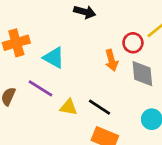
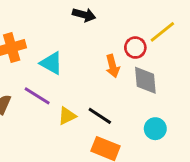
yellow triangle: (69, 107) -> (67, 116), turned -36

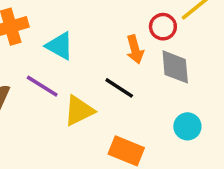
yellow triangle: (67, 116) -> (79, 111), size x1.4
black line: (100, 116) -> (119, 88), moved

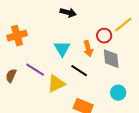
cyan triangle: (60, 46) -> (62, 49), moved, turned 30

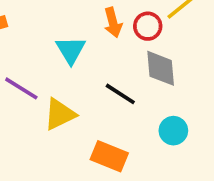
orange arrow: (88, 49) -> (113, 22), moved
black line: (79, 71) -> (120, 94), moved

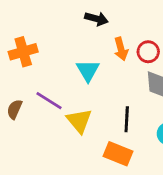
black line: (120, 94) -> (127, 119), moved, turned 60
yellow triangle: (60, 114) -> (79, 121), turned -44

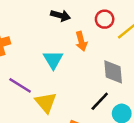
red circle: (148, 52) -> (105, 19), moved
black line: (127, 119) -> (100, 101), moved, turned 40

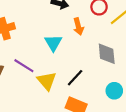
black line: (100, 101) -> (75, 78), moved

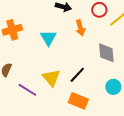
cyan triangle: (53, 43) -> (48, 38), moved
purple line: (24, 66) -> (27, 90), moved

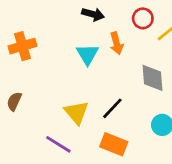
cyan triangle: (48, 38) -> (87, 54), moved
purple line: (27, 90) -> (58, 144), moved

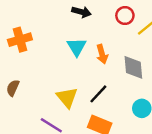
orange arrow: (117, 43) -> (102, 54), moved

